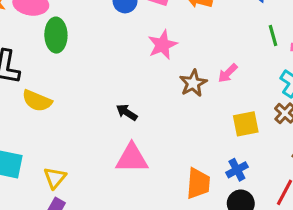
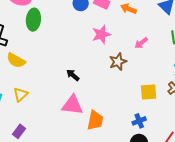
pink arrow: (228, 73) -> (141, 43), moved
yellow triangle: (55, 178) -> (21, 94), moved
orange trapezoid: (198, 183) -> (95, 120), moved

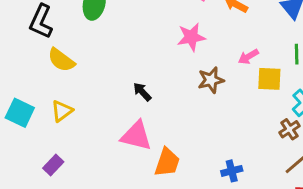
yellow square: (149, 92) -> (269, 79), moved

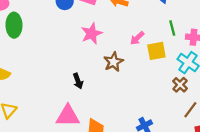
black arrow: (142, 92) -> (78, 81), moved, turned -144

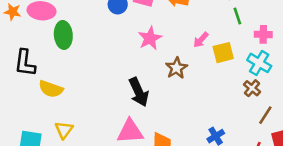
green line: (172, 28) -> (237, 16), moved
black arrow: (78, 81) -> (139, 92), size x1.6

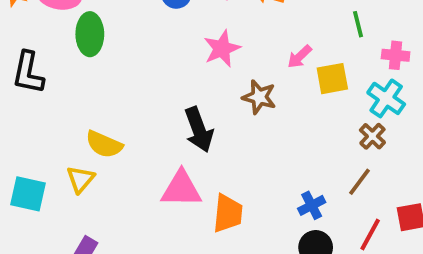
brown star: (176, 68) -> (259, 97), turned -30
yellow semicircle: (51, 89) -> (104, 144), moved
brown line: (265, 115) -> (359, 182), moved

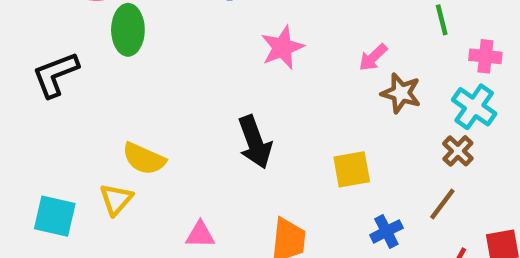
black L-shape: (28, 73) -> (56, 74), turned 57
yellow square: (332, 79) -> (352, 169), moved
brown star: (259, 97) -> (401, 93), moved
pink triangle: (181, 189) -> (200, 235), moved, size x0.6

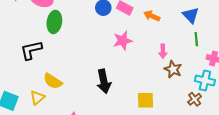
pink arrow: (373, 57) -> (163, 51), turned -56
black L-shape: (56, 74) -> (31, 50), moved
cyan cross: (474, 107) -> (205, 80), turned -30

